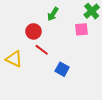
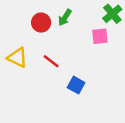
red circle: (34, 31) -> (41, 23), moved
yellow triangle: (14, 59) -> (17, 58), moved

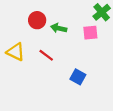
green arrow: (65, 18) -> (59, 28), moved, turned 70
blue square: (76, 85) -> (78, 77), moved

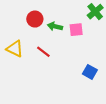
pink square: (90, 33) -> (76, 30), moved
blue square: (78, 77) -> (90, 72), moved

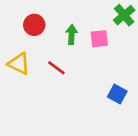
red circle: (35, 19) -> (34, 25), moved
green arrow: (55, 26) -> (72, 35), turned 80

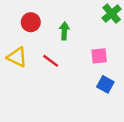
pink square: (99, 39) -> (99, 56), moved

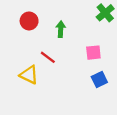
yellow triangle: (17, 57) -> (29, 75), moved
blue square: (105, 84) -> (99, 80), turned 35

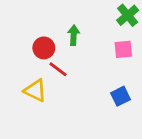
red circle: (29, 21) -> (44, 48), moved
pink square: (93, 53) -> (123, 49), moved

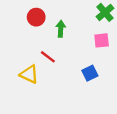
red circle: (44, 48) -> (36, 17), moved
blue square: (120, 96) -> (90, 73), moved

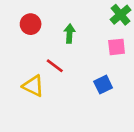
red circle: (36, 17) -> (31, 24), moved

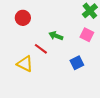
green arrow: (69, 34) -> (56, 36), moved, turned -72
pink square: (117, 47) -> (87, 35), turned 32

